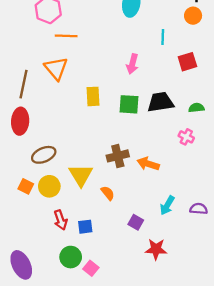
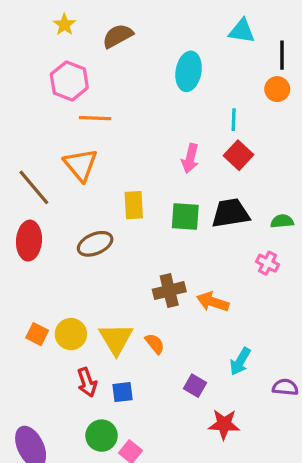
red square: (187, 62) -> (239, 155), moved, turned -30
brown line: (23, 84) -> (34, 187), turned -52
brown ellipse: (44, 155) -> (95, 244), moved
yellow triangle: (81, 175) -> (116, 339), moved
purple semicircle: (199, 209) -> (285, 387), moved

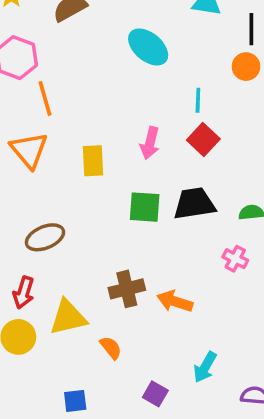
cyan ellipse: (189, 71) -> (148, 47), turned -60
orange line: (95, 118) -> (45, 99), turned 72
yellow rectangle: (134, 205) -> (93, 161), moved
yellow triangle: (116, 339) -> (68, 317), moved, turned 48
red arrow: (87, 382) -> (24, 292), moved, turned 36

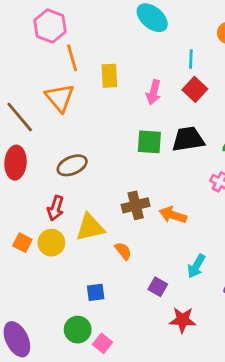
yellow rectangle: (93, 161) -> (109, 76), moved

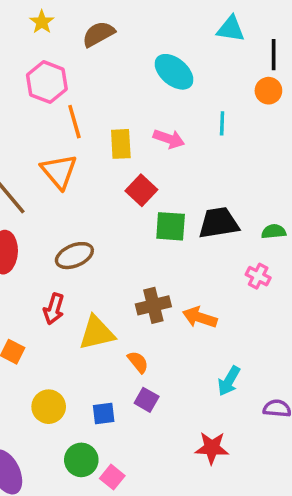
red square: (195, 89) -> (141, 190), moved
pink arrow: (154, 92) -> (169, 139), moved, turned -85
yellow circle: (51, 243) -> (49, 407), moved
purple square: (158, 287) -> (147, 400), moved

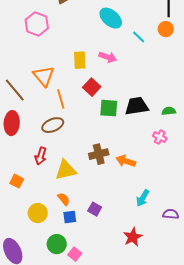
orange line: (74, 122) -> (61, 99), moved
cyan line: (222, 123) -> (139, 37), moved, turned -48
orange semicircle: (138, 362) -> (64, 199), moved
red star: (212, 448) -> (133, 237), turned -30

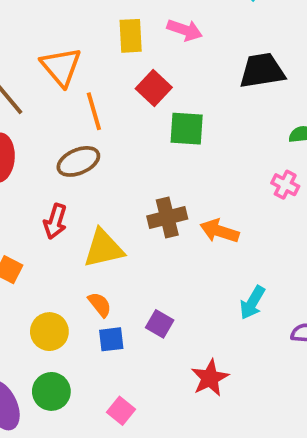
black trapezoid: (137, 106) -> (262, 71), moved
red star: (133, 237) -> (210, 378), moved
green circle: (57, 244) -> (51, 391), moved

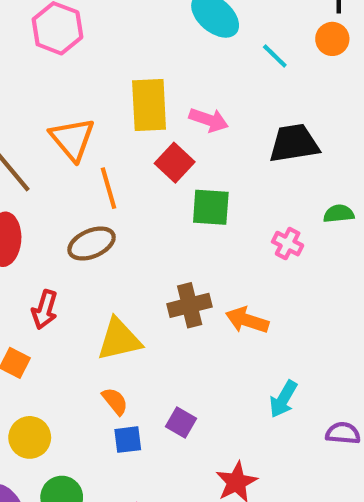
pink arrow: (185, 30) -> (209, 120), moved
yellow rectangle: (131, 36) -> (149, 105), size x1.4
pink cross: (285, 185) -> (288, 244), moved
red arrow: (55, 221) -> (45, 310), moved
yellow circle: (49, 332) -> (30, 437), moved

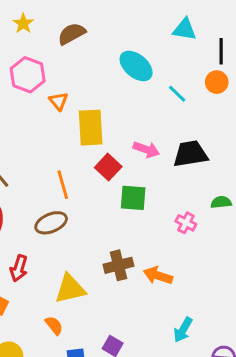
pink arrow: (209, 120) -> (146, 150), moved
orange triangle: (72, 139) -> (58, 101), moved, size x0.6
orange semicircle: (115, 401) -> (54, 325), moved

